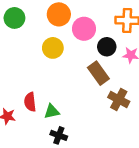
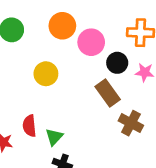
yellow circle: (53, 48) -> (46, 74), moved
green triangle: (52, 111) -> (54, 137), turned -35

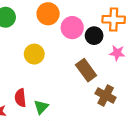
black circle: (117, 63) -> (94, 36), moved

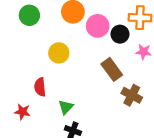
red semicircle: (20, 98) -> (40, 87), moved

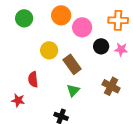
black circle: (120, 34) -> (101, 46), moved
brown rectangle: (112, 69) -> (72, 64), moved
green triangle: (66, 107) -> (73, 90), moved

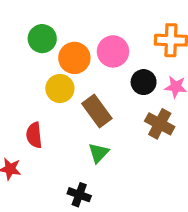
orange circle: (61, 15) -> (74, 58), moved
green circle: (24, 18) -> (42, 39), moved
brown cross: (111, 86) -> (160, 124), moved

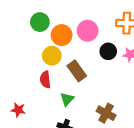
brown cross: (160, 124) -> (106, 113), moved
red semicircle: (34, 135) -> (45, 80), moved
green triangle: (99, 153) -> (67, 99), moved

